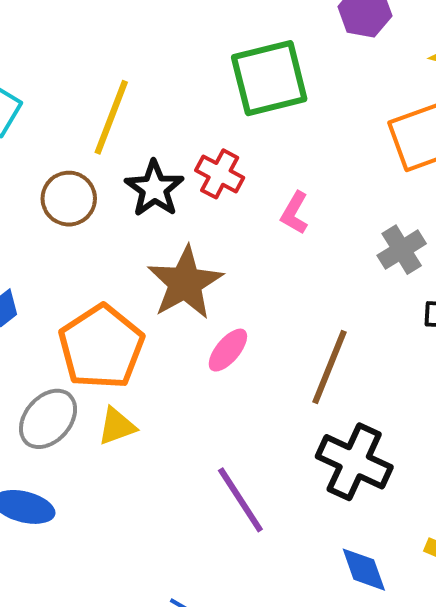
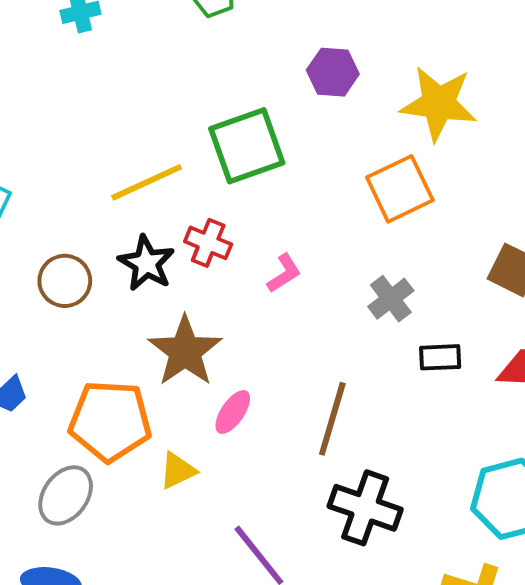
yellow line: (111, 117) -> (147, 182), moved, turned 50
pink L-shape: (295, 213) -> (284, 273), turned -147
orange pentagon: (101, 347) -> (110, 421), turned -30
yellow triangle: (117, 426) -> (178, 471), moved

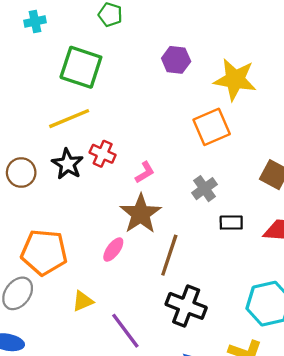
green square: (247, 146) -> (81, 67), moved, turned 36
brown star: (185, 351) -> (141, 214), moved
yellow triangle: (178, 471) -> (83, 301), moved

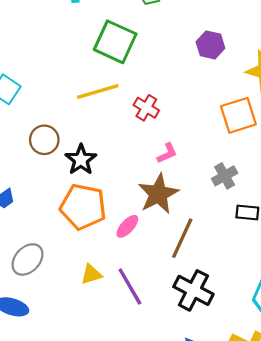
red cross: (103, 154) -> (146, 108), moved
black star: (68, 164) -> (81, 160), moved
orange pentagon: (44, 252) -> (83, 207), moved
purple line: (125, 331) -> (130, 286), moved

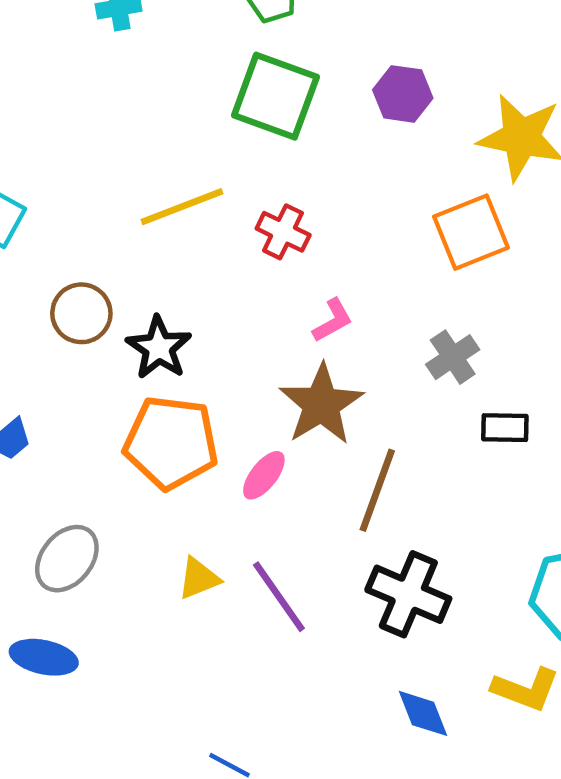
green square: (115, 42) -> (275, 96), moved

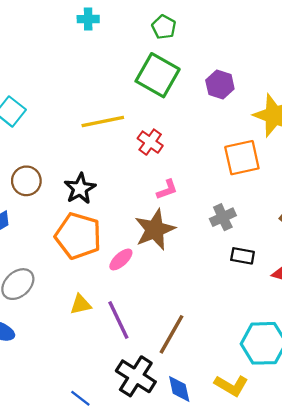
brown circle: (81, 313) -> (26, 181), moved
brown line: (377, 490) -> (172, 334), moved
black cross: (408, 594) -> (136, 376), moved

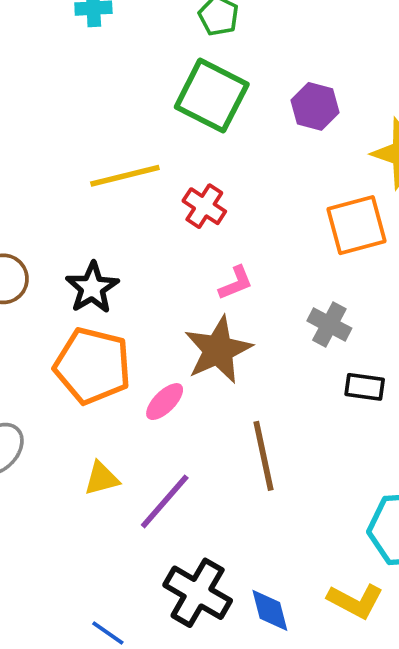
gray cross: (223, 217) -> (329, 325), turned -35
purple line: (118, 320) -> (165, 501), turned 69
brown line: (172, 334) -> (264, 456), moved, turned -39

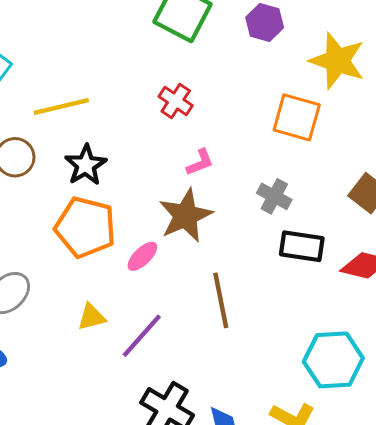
yellow line: (125, 176) -> (61, 106), moved
orange square: (357, 225) -> (297, 117), turned 30
black rectangle: (365, 387) -> (302, 246), size x1.4

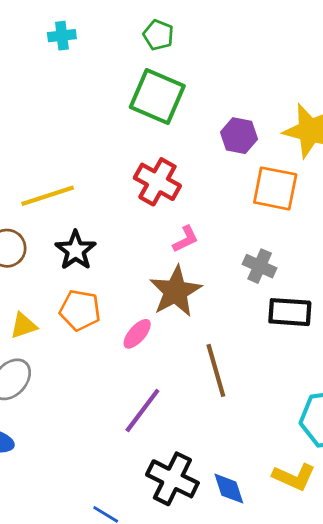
purple hexagon: (265, 23) -> (239, 136), moved
red cross: (176, 101) -> (157, 182), size x1.4
orange pentagon: (85, 227) -> (80, 310), size x0.7
yellow triangle: (92, 317) -> (23, 326), moved

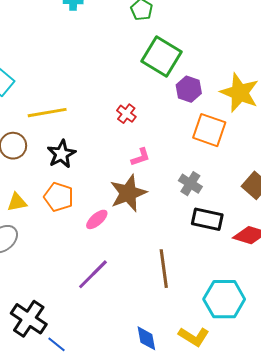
green square: (157, 97) -> (162, 57), moved
red cross: (157, 182) -> (126, 114), size x0.6
brown line: (216, 370) -> (164, 269), moved
black cross: (172, 479) -> (29, 319), moved

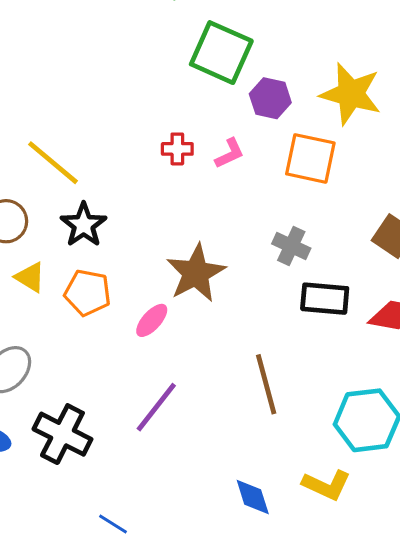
yellow line: (47, 113) -> (53, 163), turned 57
red cross: (126, 114) -> (177, 149), turned -30
pink L-shape: (141, 157) -> (230, 153), moved
yellow triangle: (17, 202) -> (30, 277), moved, turned 50
black cross: (29, 319) -> (62, 434), moved

